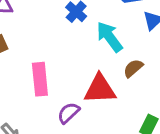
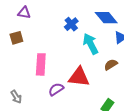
brown semicircle: (133, 68) -> (111, 65), moved

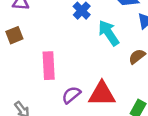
red triangle: (79, 77) -> (102, 94), moved

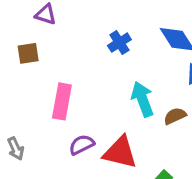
cyan arrow: (109, 33) -> (142, 99), moved

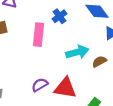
cyan arrow: (142, 99) -> (77, 52), turned 100
pink rectangle: (62, 101) -> (38, 35), moved

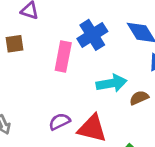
blue cross: (59, 16) -> (92, 35), size x1.5

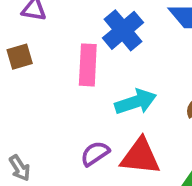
cyan arrow: (112, 83) -> (136, 102), moved

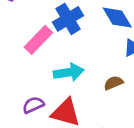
pink rectangle: (88, 65) -> (38, 40), turned 32

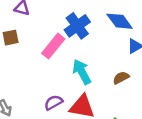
cyan arrow: (69, 72) -> (82, 72), turned -105

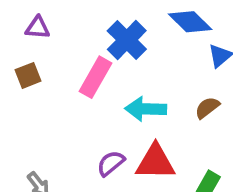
cyan arrow: (82, 72) -> (146, 109), turned -50

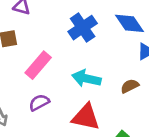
pink rectangle: (95, 77) -> (38, 65), moved
purple semicircle: (111, 163) -> (39, 103), moved

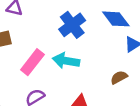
cyan arrow: (86, 78) -> (66, 61), moved

